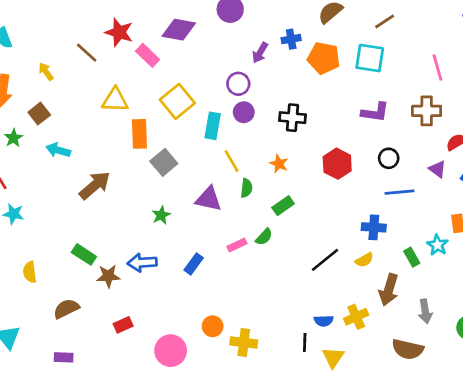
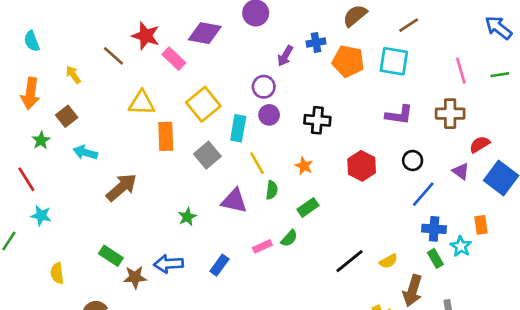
gray square: (164, 162) -> (207, 155), moved
blue line: (400, 192) -> (423, 194), turned -44
blue cross: (374, 227) -> (434, 229), moved

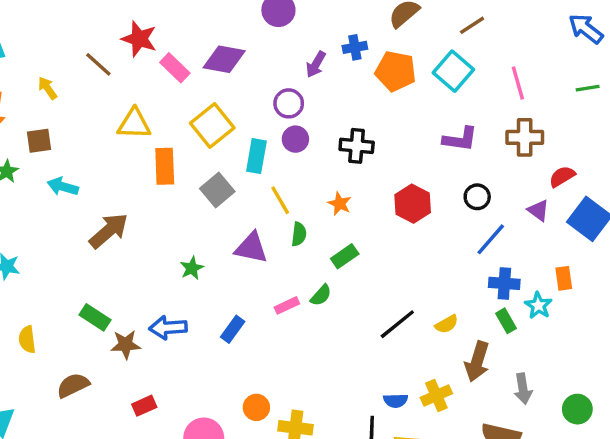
purple diamond: (205, 33) -> (224, 59), moved
cyan square: (394, 61) -> (453, 71), turned 32
pink line: (461, 71) -> (518, 83), moved
brown square: (67, 116) -> (39, 141), turned 30

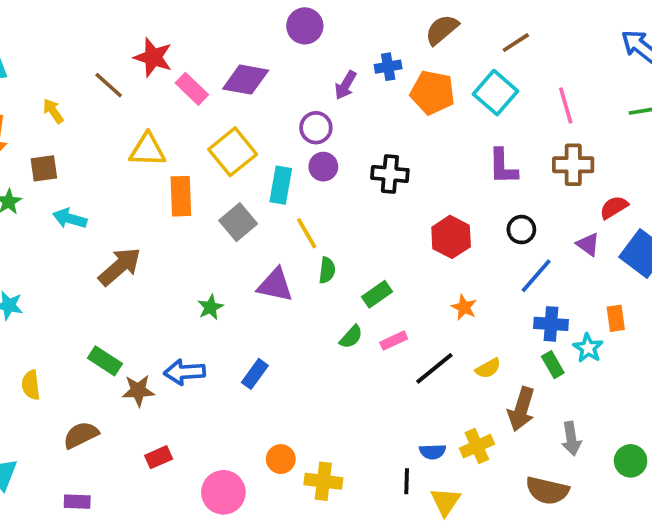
purple L-shape: (460, 139) -> (503, 167), turned 81
orange star: (340, 204) -> (464, 307), moved
pink rectangle: (287, 305) -> (394, 341), moved

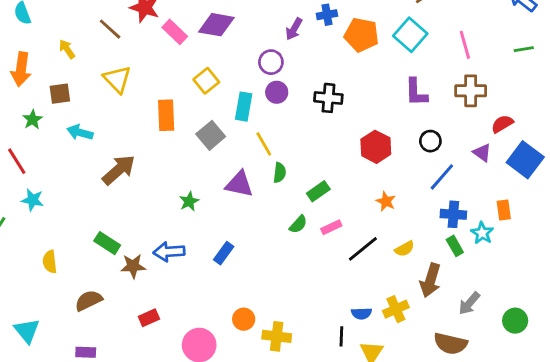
yellow triangle: (147, 150) -> (117, 79), moved, turned 44
yellow square: (233, 152) -> (206, 81), size x0.7
gray arrow: (571, 439) -> (469, 303), turned 50

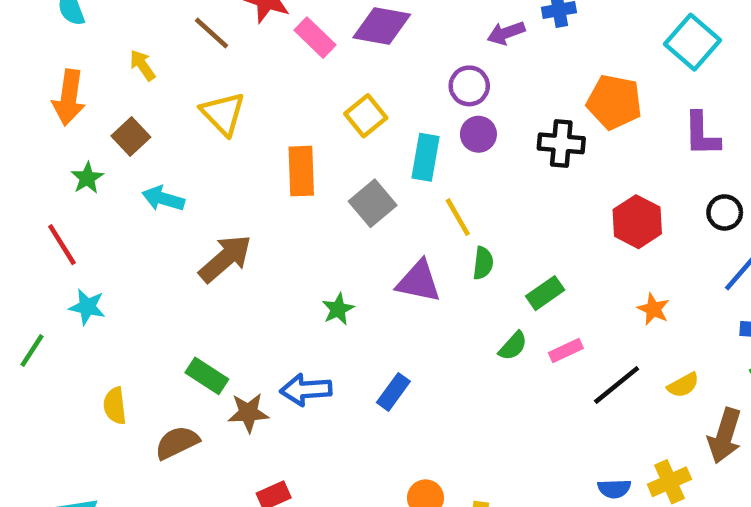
purple arrow: (294, 29) -> (506, 33), turned 40
orange pentagon: (361, 35) -> (614, 102), moved
brown square: (60, 94) -> (131, 137), turned -35
brown semicircle: (89, 301) -> (177, 443), moved

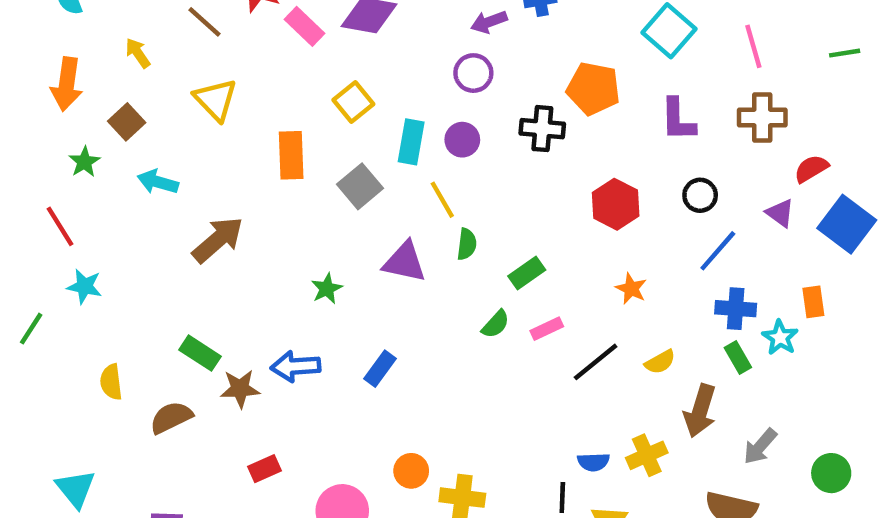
purple circle: (469, 86) -> (473, 73), moved
purple circle: (478, 134) -> (462, 140), moved

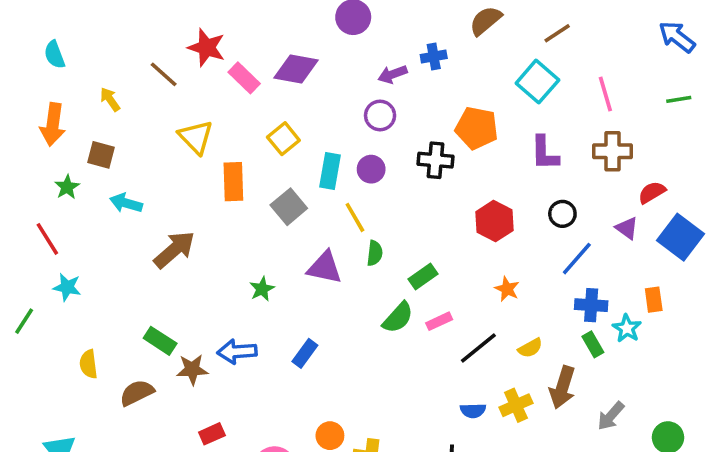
yellow triangle: (216, 100) -> (196, 137), moved
brown square: (127, 122) -> (101, 155), turned -32
green semicircle: (496, 324) -> (398, 318), size x1.4
yellow cross: (647, 455) -> (516, 405), moved
blue semicircle: (593, 462) -> (473, 411), moved

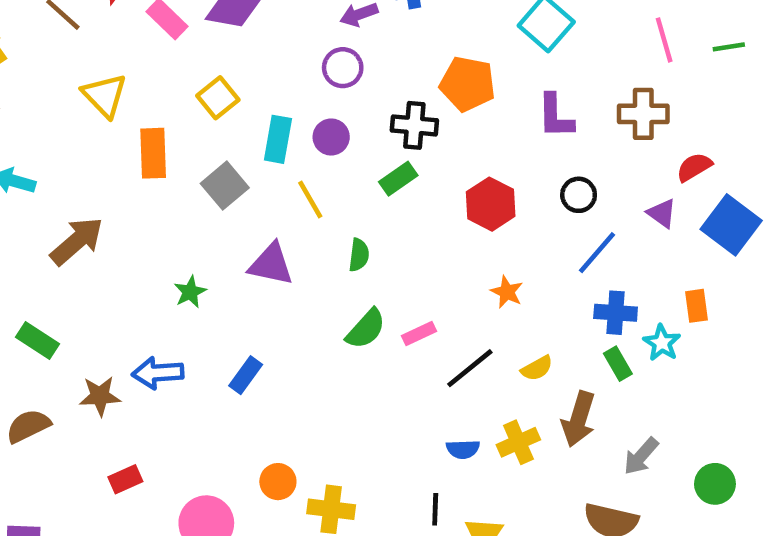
pink line: (605, 94) -> (664, 40), moved
green semicircle: (375, 253) -> (359, 255), moved
green rectangle: (423, 276) -> (398, 179), moved
green rectangle: (160, 341) -> (37, 340), moved

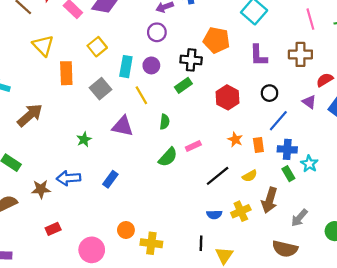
orange rectangle: (696, 306) -> (258, 145), moved
pink rectangle: (419, 334) -> (193, 146), moved

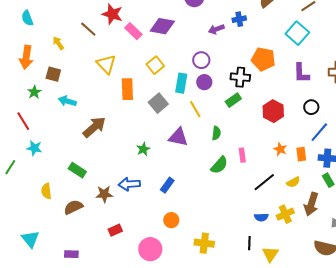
purple circle: (157, 32) -> (201, 60), moved
pink rectangle: (193, 146) -> (242, 155), turned -72
orange circle: (126, 230) -> (171, 220), moved

